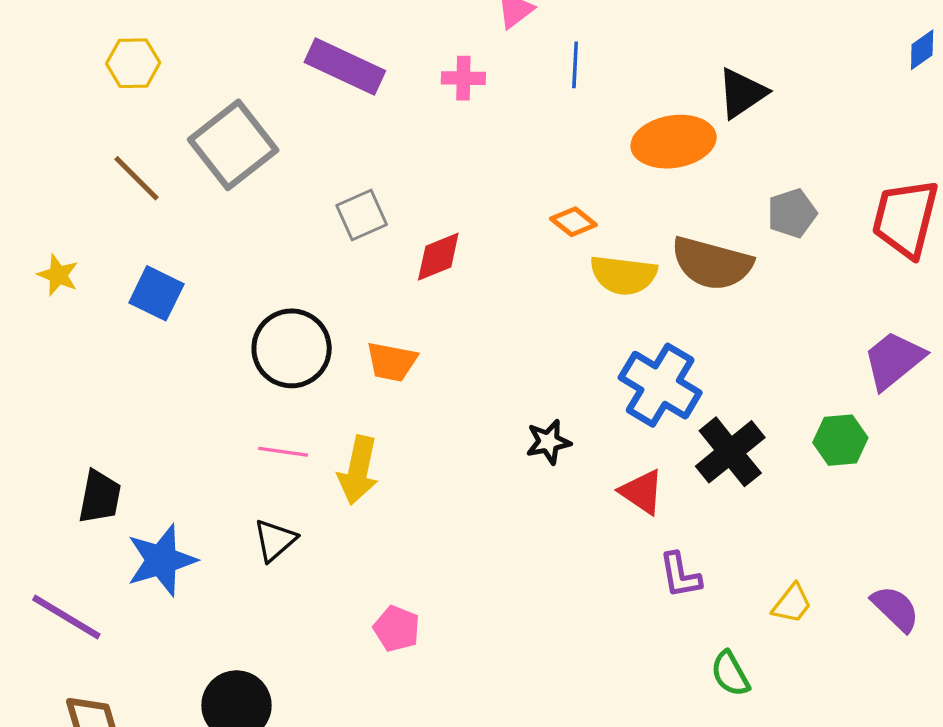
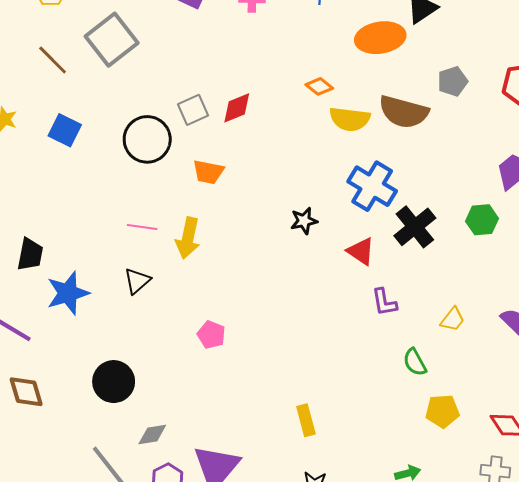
gray square: (362, 215) -> (193, 110), moved
black circle: (292, 348) -> (147, 139), moved

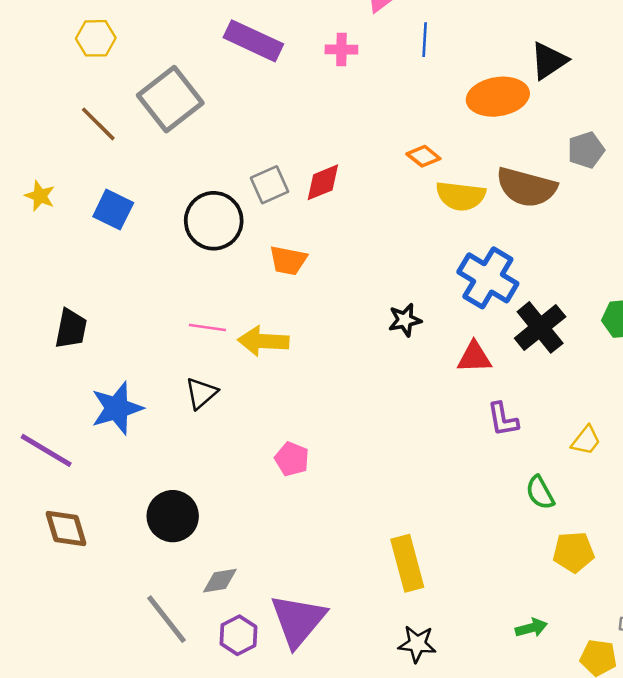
yellow arrow: (188, 238) -> (263, 341), turned 81
red triangle: (361, 251) -> (474, 357), turned -36
black trapezoid: (30, 254) -> (71, 329), moved
yellow rectangle: (306, 420) -> (407, 563), size x1.4

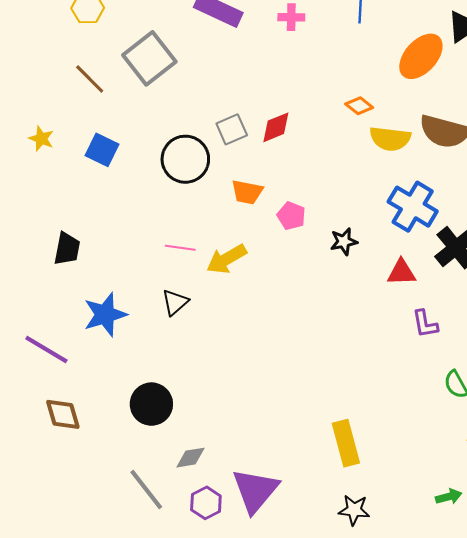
orange ellipse: (498, 97) -> (421, 56), turned -39
yellow arrow: (263, 341) -> (226, 259), turned -33
pink pentagon: (292, 459) -> (291, 216), moved

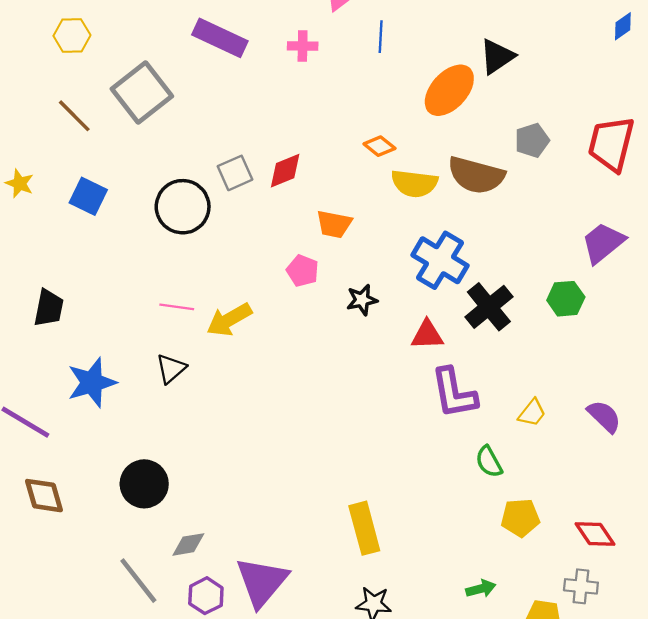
orange trapezoid: (247, 192) -> (334, 224), moved
purple L-shape: (425, 324) -> (454, 393), size x1.6

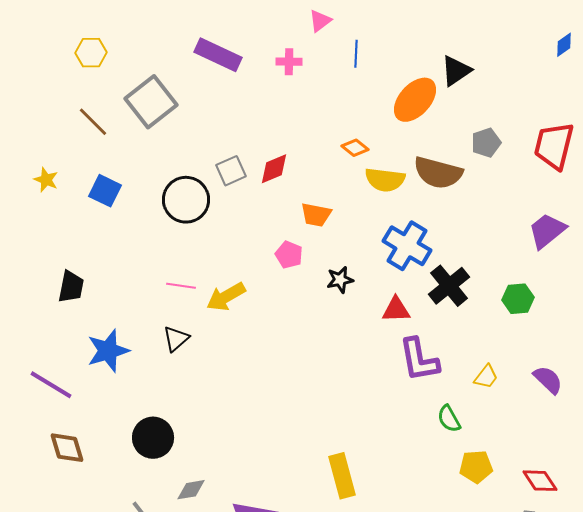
green hexagon: (566, 299) -> (518, 299), moved

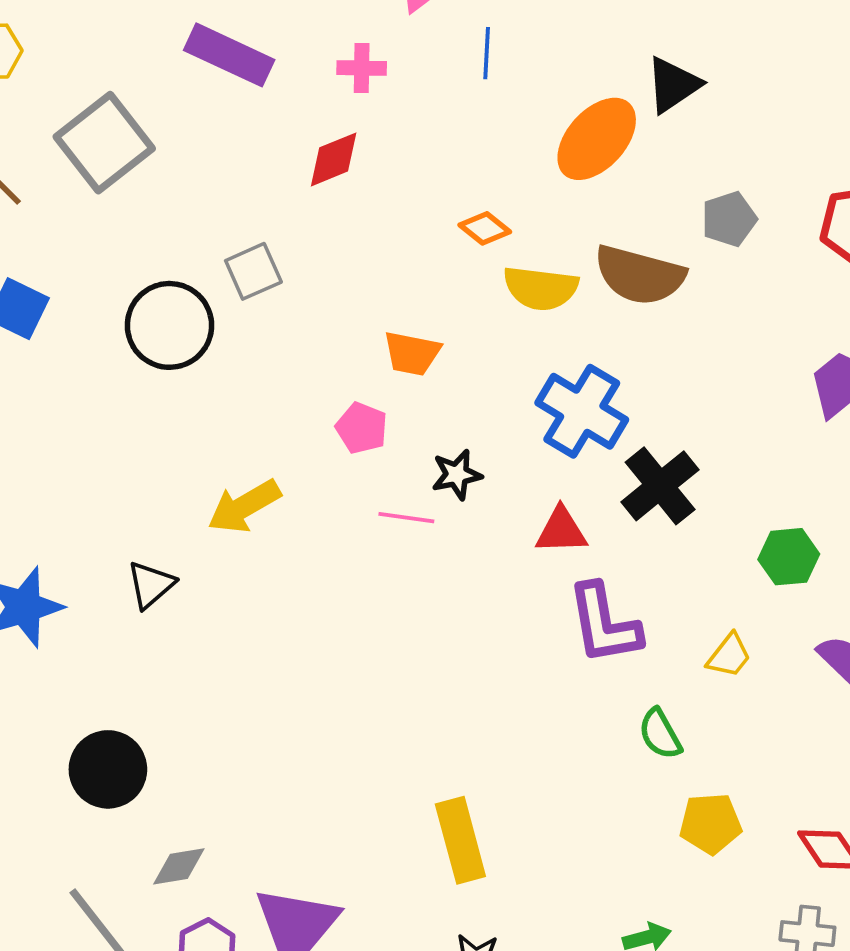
red diamond: (274, 169) -> (334, 159), moved
pink line: (181, 286) -> (406, 518), moved
green hexagon: (518, 299) -> (789, 557), moved

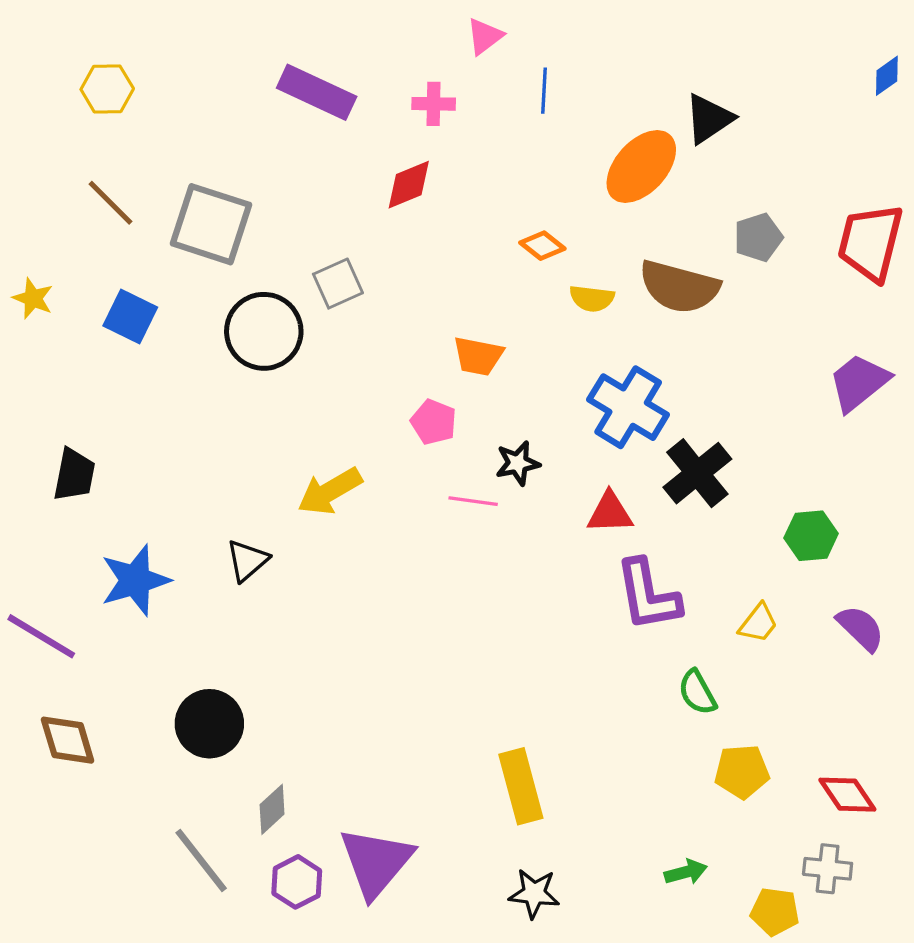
gray square: (104, 143) -> (211, 224), moved, turned -34
yellow semicircle: (541, 288) -> (592, 298), size x0.7
gray diamond: (179, 866) -> (272, 809), turned -33

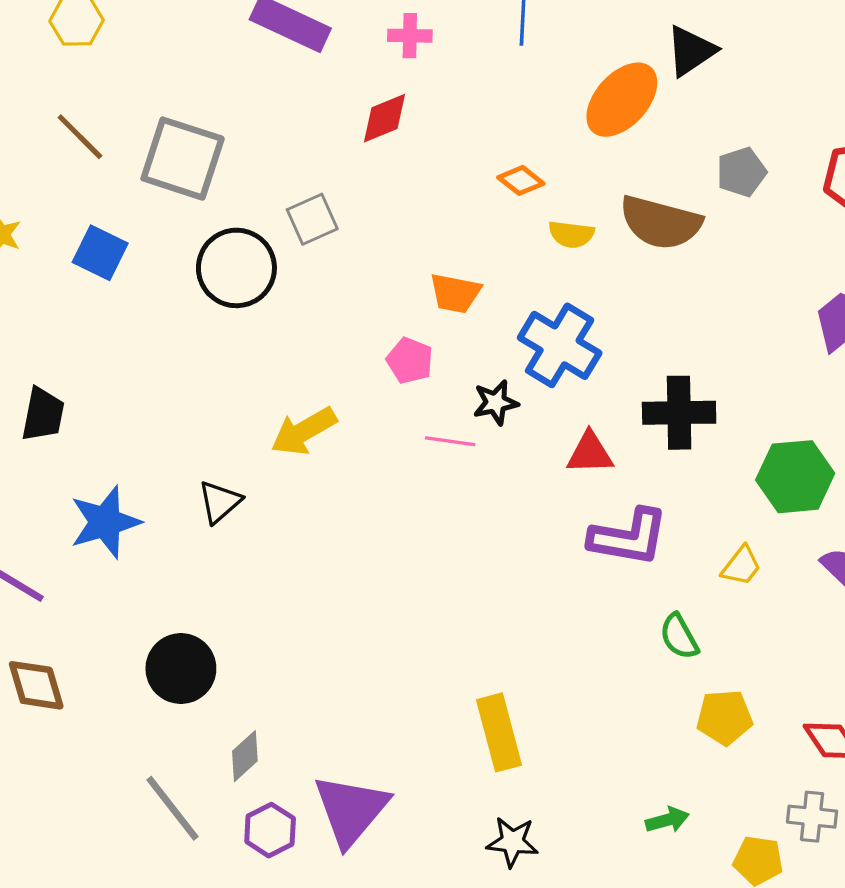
blue cross: (628, 407) -> (560, 345), moved
black cross: (697, 473) -> (679, 413), turned 38
green hexagon: (811, 536) -> (795, 477), size x1.4
purple L-shape: (648, 595) -> (629, 537), turned -70

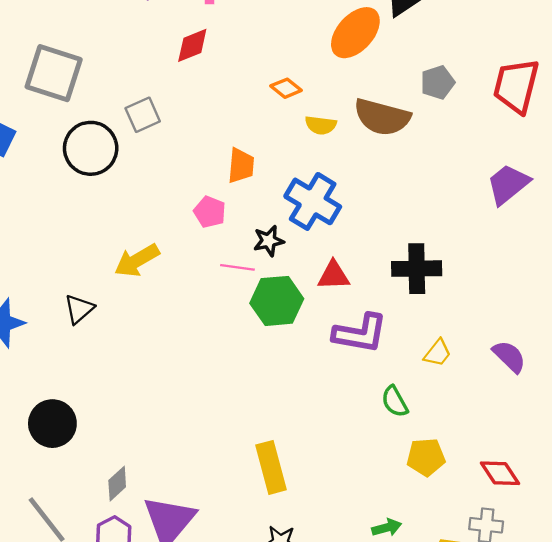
orange trapezoid: (455, 293) -> (241, 166), turned -96
black cross: (679, 413) -> (417, 269), moved
green hexagon: (795, 477) -> (277, 301), moved
gray diamond: (245, 756) -> (117, 484), moved

